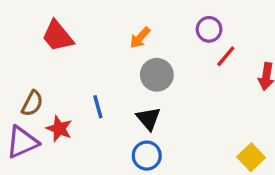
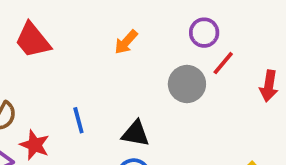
gray circle: (157, 75) -> (187, 84), moved
black triangle: (148, 119) -> (136, 134), turned -40

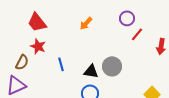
gray circle: (187, 84) -> (112, 66), moved
red star: (35, 145) -> (38, 46), moved

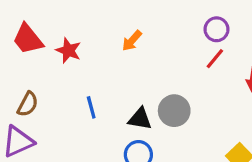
purple circle: (127, 18) -> (216, 29), moved
red trapezoid: (37, 22) -> (28, 39), moved
red star: (38, 46) -> (68, 50), moved

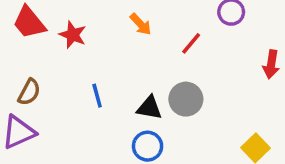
orange arrow: (132, 41) -> (141, 24), turned -85
red line: (215, 59) -> (191, 43), moved

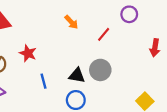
red star: (73, 35) -> (28, 53), moved
blue line: (97, 96) -> (44, 81), moved

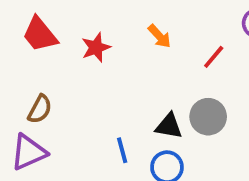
red star: (28, 53) -> (96, 47), moved, turned 30
blue line: (44, 81) -> (122, 150), moved

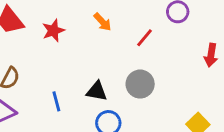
black triangle: (169, 126) -> (97, 91), moved
blue line: (122, 150) -> (56, 101), moved

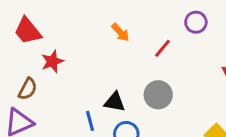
red star: (53, 31) -> (52, 61), moved
blue line: (56, 101) -> (90, 121), moved

